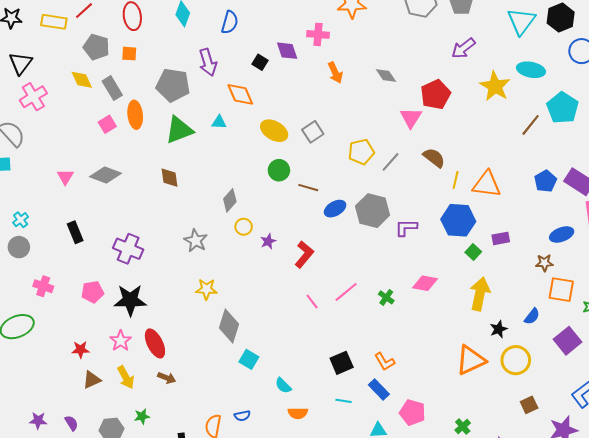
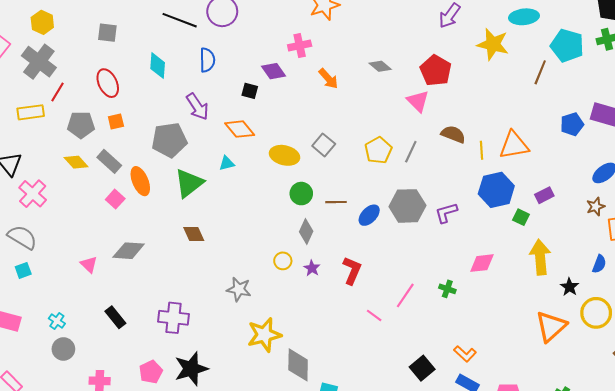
blue pentagon: (545, 181) -> (572, 124), turned 30
gray diamond: (230, 200) -> (306, 231), moved
yellow star: (206, 289) -> (264, 335), size x1.5

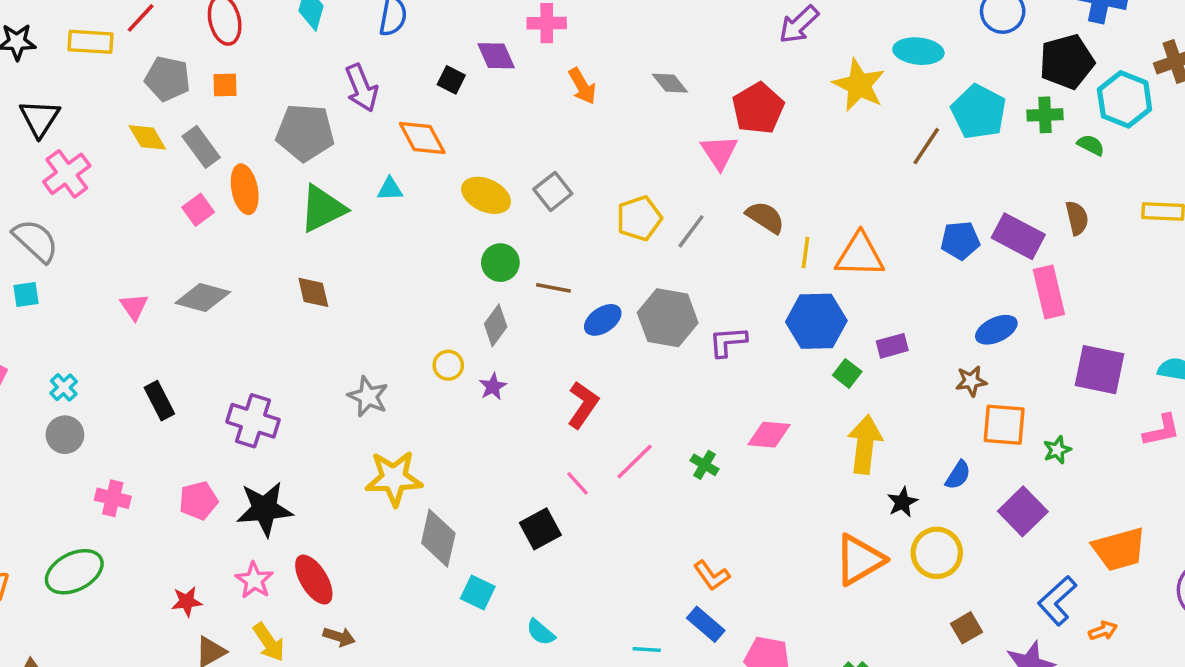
red L-shape: (352, 270) -> (583, 405), moved
black square: (422, 368) -> (540, 529), moved

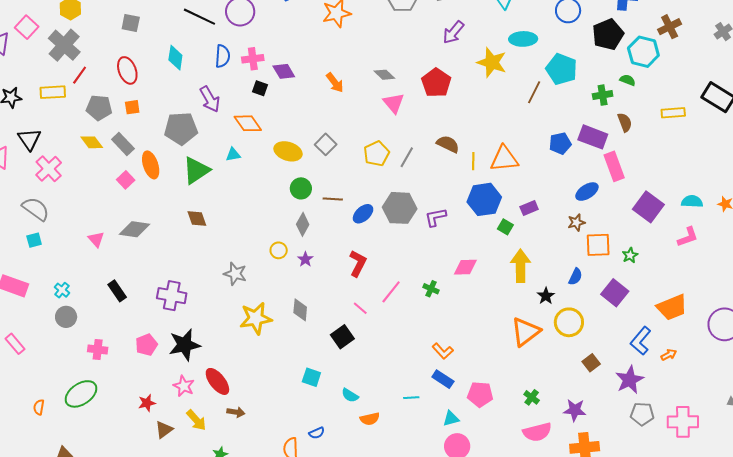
pink cross: (547, 23) -> (253, 59), moved
green cross: (1045, 115) -> (603, 95), moved
pink triangle: (719, 152) -> (394, 103), moved
purple square: (1100, 370) -> (648, 207), turned 32
gray diamond: (438, 538) -> (300, 310), moved, size x0.7

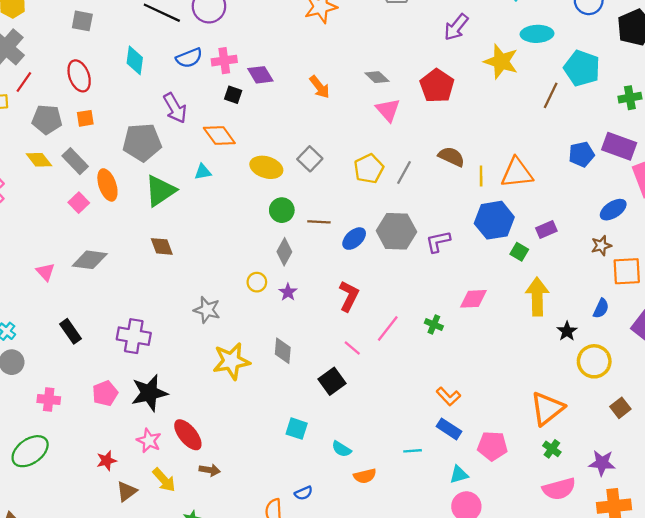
blue semicircle: (222, 56) -> (189, 58), turned 65
orange triangle: (526, 332) -> (547, 409), moved

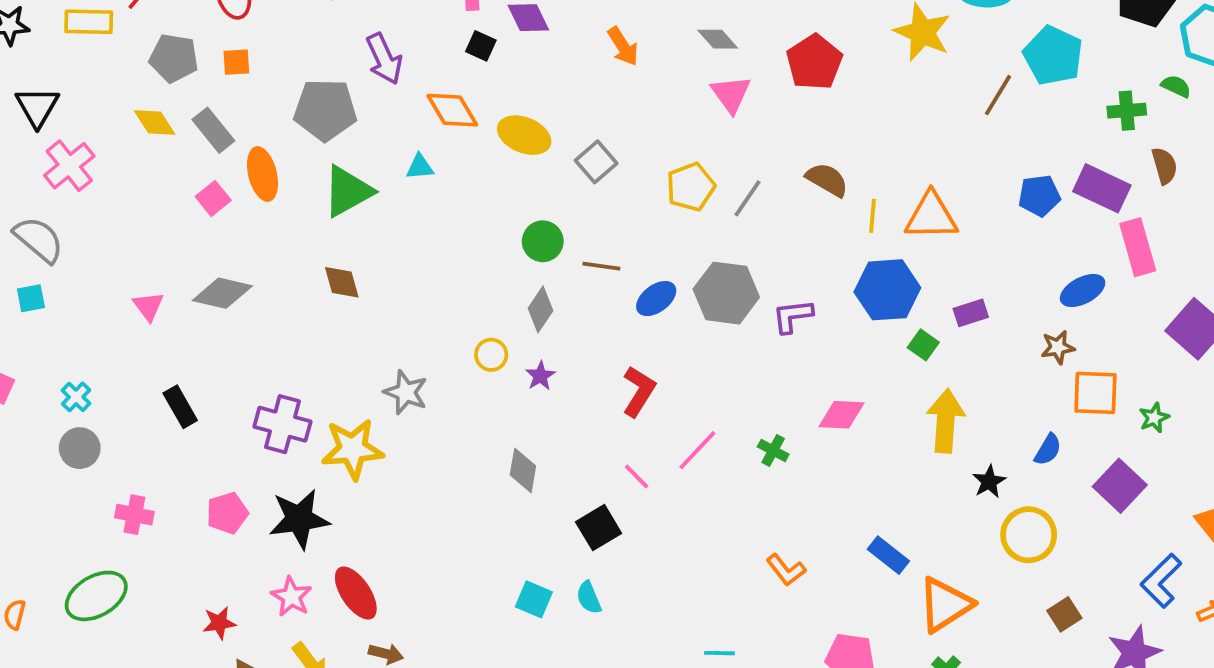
yellow ellipse: (266, 167) -> (524, 135), moved
yellow star: (231, 361) -> (353, 449), moved
blue rectangle: (449, 429) -> (888, 555), moved
cyan semicircle: (341, 449) -> (589, 598), moved, turned 30

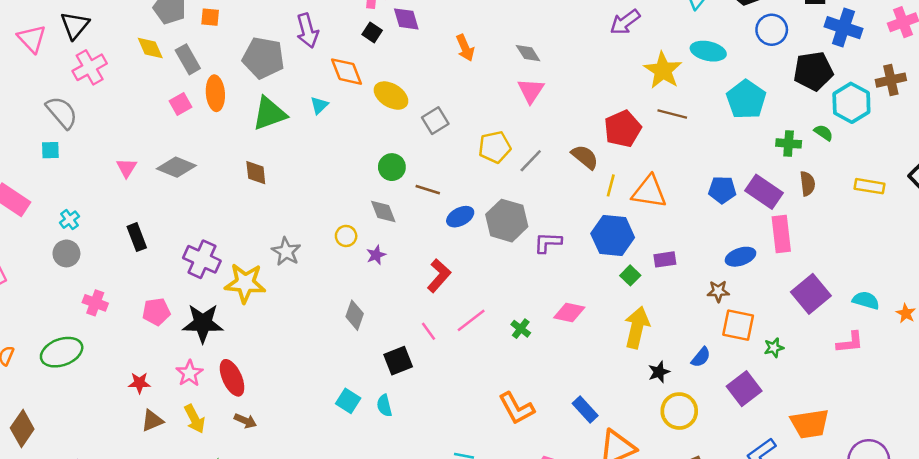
red pentagon: (814, 62) -> (623, 129), moved
brown line: (998, 95) -> (672, 114), moved, turned 64
cyan triangle: (420, 167) -> (319, 105), turned -48
gray diamond: (541, 309) -> (383, 212), turned -64
orange L-shape: (786, 570) -> (516, 408), size x1.4

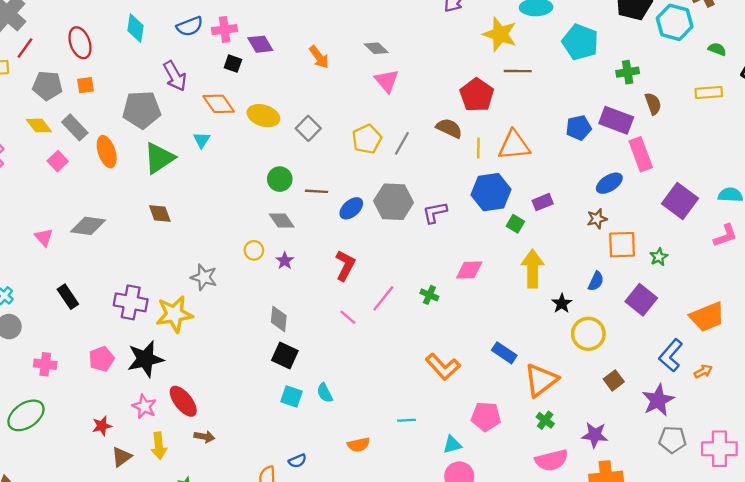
pink square: (180, 104) -> (58, 161), moved
green semicircle: (824, 133) -> (717, 49), moved
black square: (398, 361) -> (285, 355), moved, turned -30
yellow arrow: (195, 419) -> (159, 446), turned 35

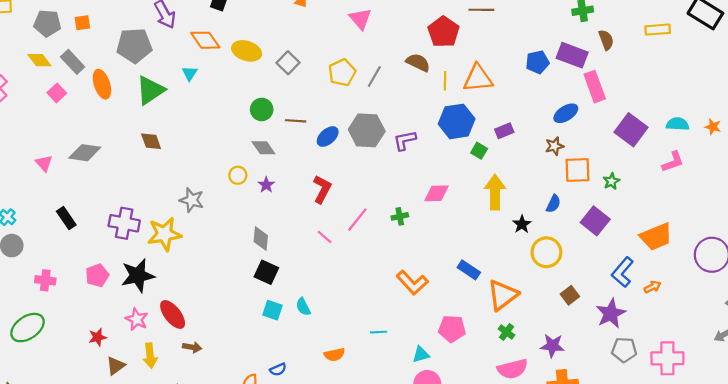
green cross: (429, 295) -> (400, 216), turned -35

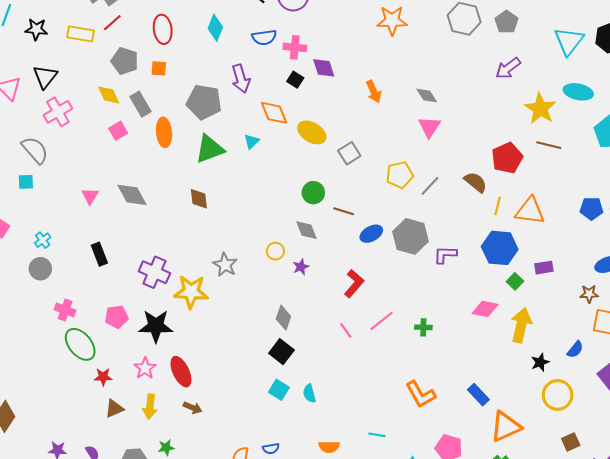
gray diamond: (85, 153) -> (132, 195), turned 40
pink diamond: (436, 193) -> (485, 309), moved
green ellipse: (28, 328) -> (80, 344), moved, turned 72

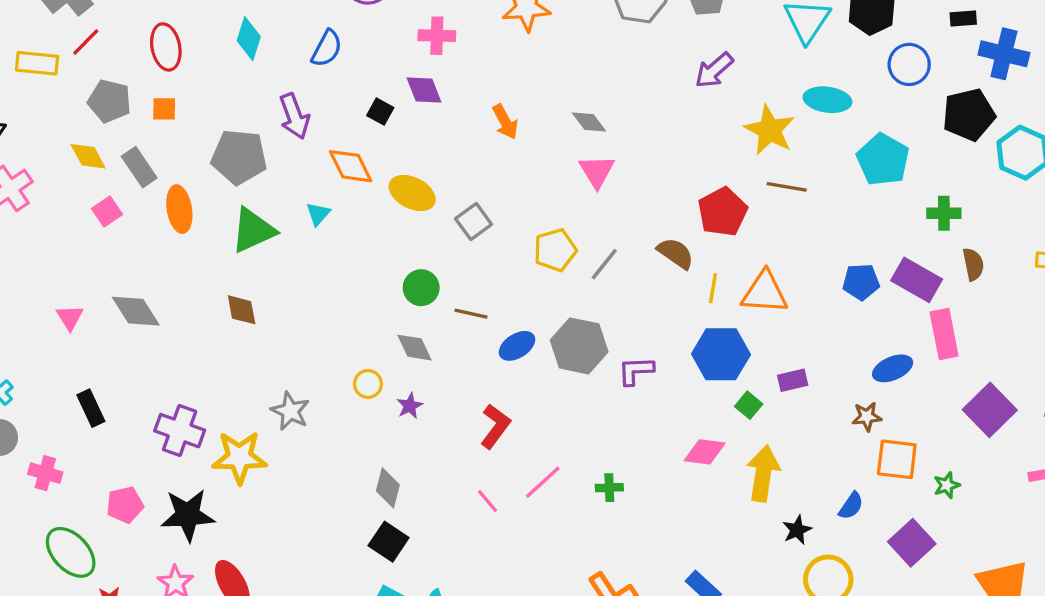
blue semicircle: (264, 37) -> (327, 48), turned -50
pink cross: (295, 47) -> (437, 36), moved
pink cross: (65, 310) -> (45, 473), moved

